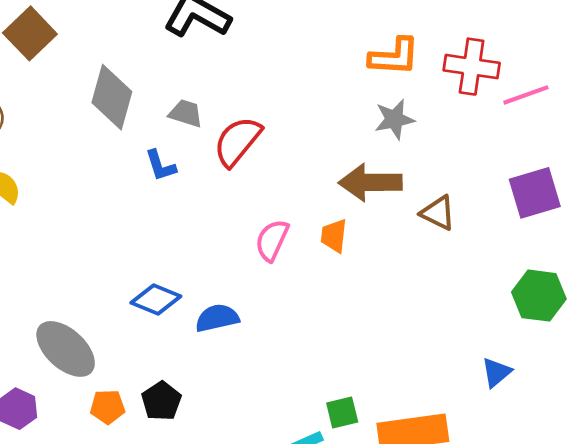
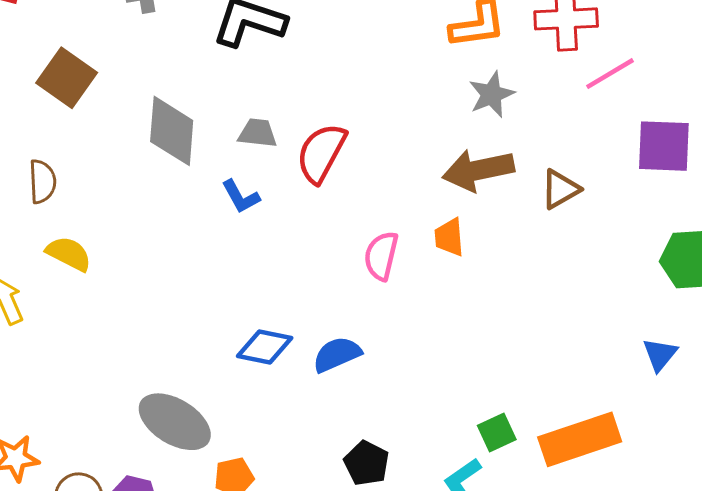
pink line: (526, 95) -> (610, 74), moved
purple square: (535, 193) -> (664, 146), turned 30
brown triangle: (438, 213) -> (560, 189), turned -45
black pentagon: (161, 401) -> (367, 463), moved

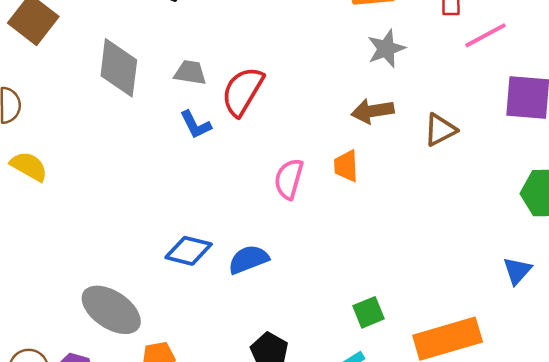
brown arrow: (478, 170) -> (373, 111), size x0.7
blue L-shape: (241, 197) -> (196, 125), moved
green square: (497, 433) -> (368, 312), moved

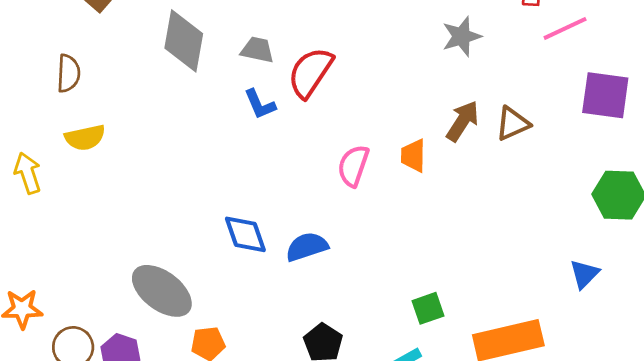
brown arrow: (373, 111) -> (463, 121), moved, turned 129
yellow semicircle: (29, 166) -> (85, 138), turned 135
blue diamond: (189, 251) -> (245, 234), turned 54

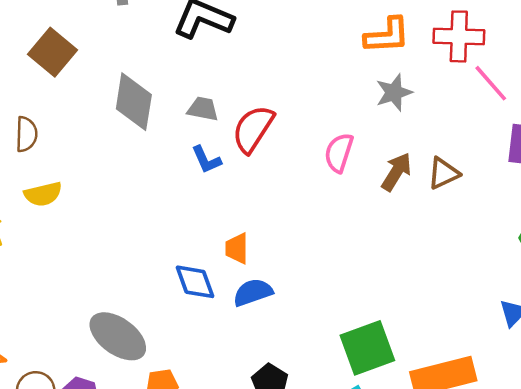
pink line: (565, 28) -> (491, 83), turned 75
orange trapezoid: (413, 156) -> (237, 248), moved
pink semicircle: (353, 166) -> (339, 153), moved
green square: (428, 308) -> (367, 348), size x1.8

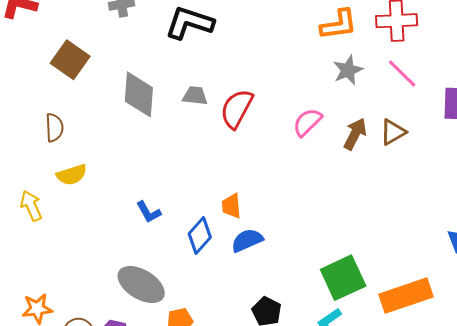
pink line: (491, 83) -> (402, 74), moved
pink semicircle: (339, 153) -> (307, 122), turned 32
blue L-shape: (206, 160) -> (149, 212), moved
blue diamond: (195, 282) -> (200, 236), turned 66

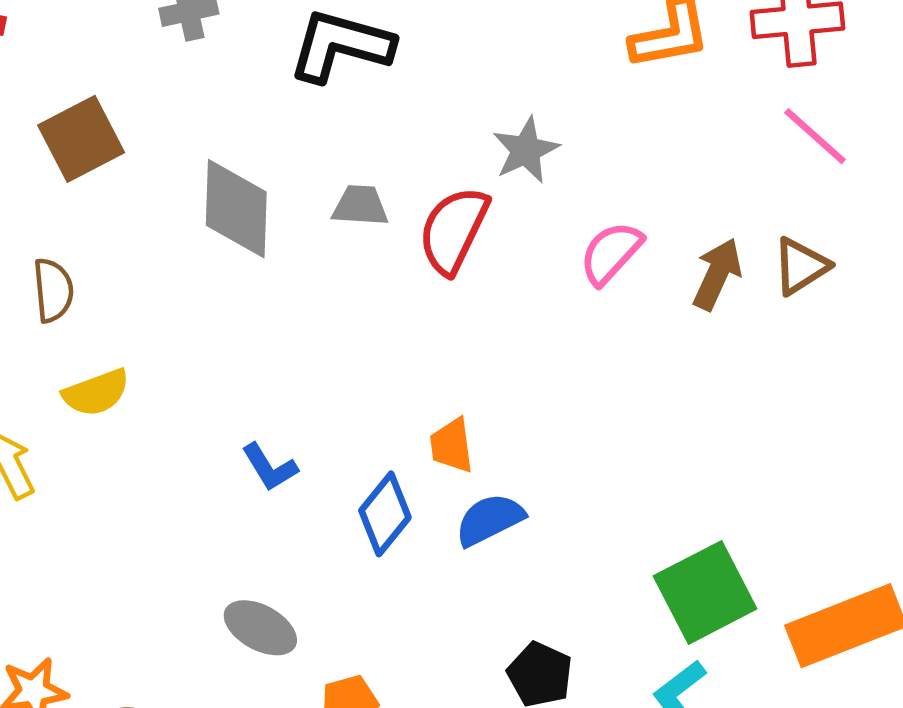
brown square: (70, 60) -> (81, 139), turned 30
gray star: (348, 70) -> (526, 150), moved
gray ellipse: (141, 285) -> (260, 628), size x0.7

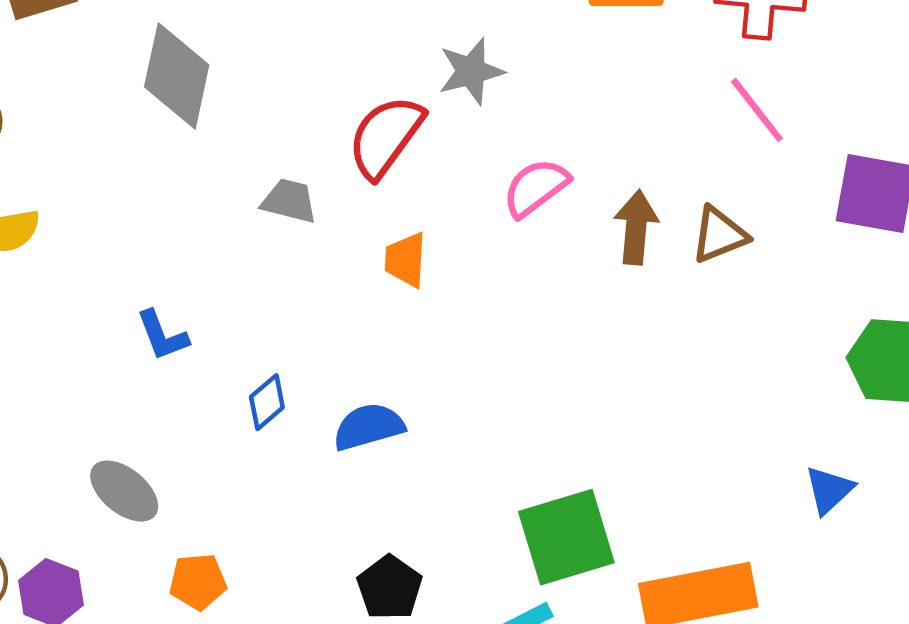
gray trapezoid: (360, 206) -> (289, 201), moved
brown arrow: (717, 274) -> (636, 227), turned -30
orange trapezoid: (452, 446) -> (406, 260), moved
blue diamond: (385, 514) -> (267, 402), size x0.7

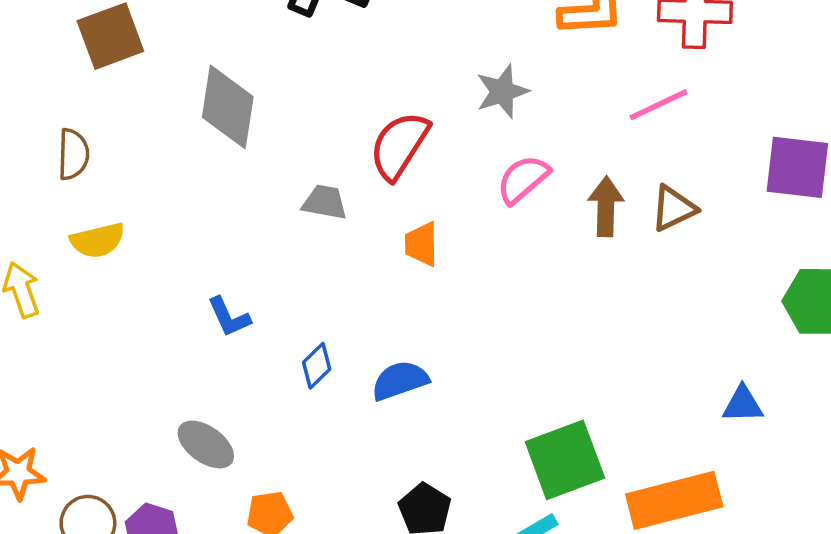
gray star: (471, 71) -> (502, 91), moved
pink line: (757, 110) -> (659, 105), moved, turned -74
blue triangle: (829, 490) -> (743, 404), moved, turned 45

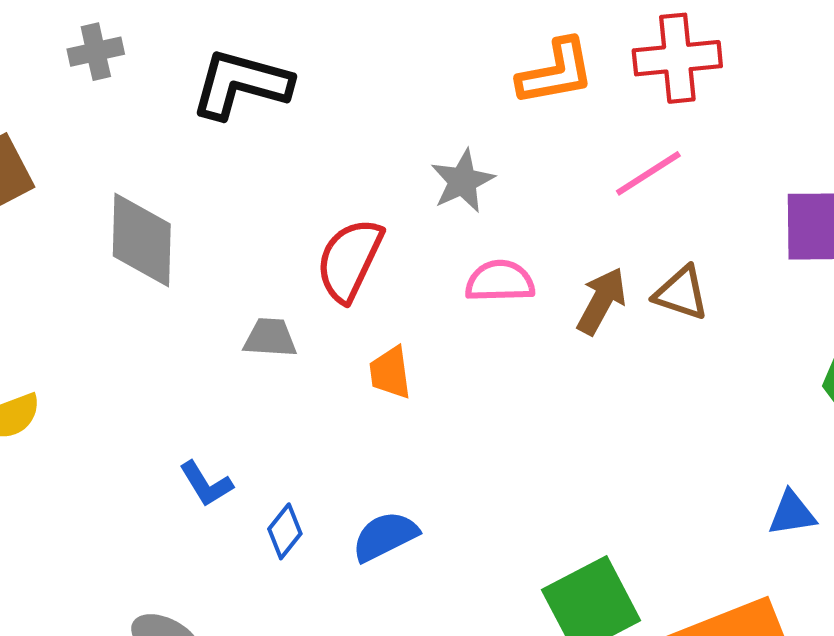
pink semicircle: (523, 179) -> (500, 281), turned 46
brown arrow: (606, 206) -> (601, 301), turned 34
brown triangle: (673, 208) -> (681, 293), turned 51
blue L-shape: (229, 317) -> (206, 484), moved

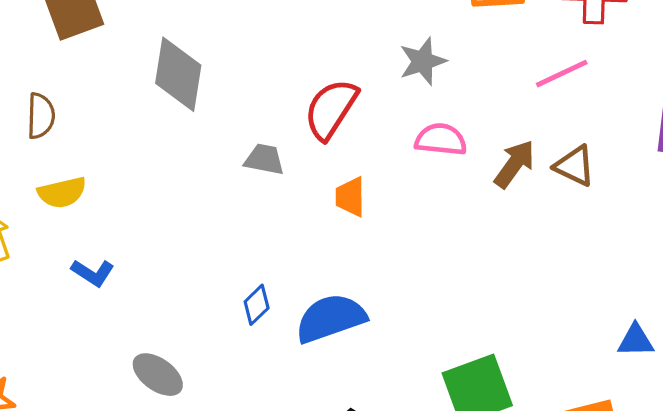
blue L-shape: (206, 484) -> (93, 273), moved, turned -33
blue semicircle: (385, 536) -> (331, 318), size x1.4

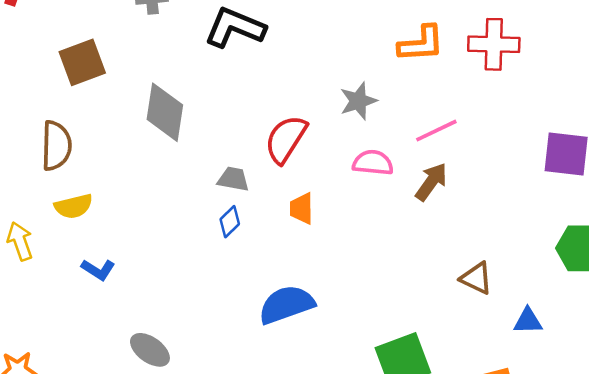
pink line: (562, 74) -> (436, 131), moved
brown semicircle: (41, 116) -> (56, 146), size x1.4
brown triangle: (575, 166) -> (476, 278), moved
blue diamond: (257, 305) -> (230, 222), moved

